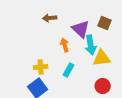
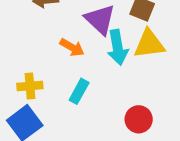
orange arrow: (65, 45) -> (72, 47), turned 136
yellow triangle: (102, 58) -> (149, 44), moved

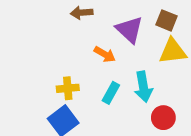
cyan arrow: (118, 47) -> (143, 87), moved

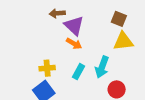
purple triangle: (129, 30) -> (74, 26), moved
cyan arrow: (143, 87) -> (102, 67), turned 30

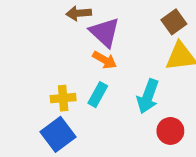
brown square: (119, 19) -> (174, 22), turned 32
cyan rectangle: (78, 72) -> (98, 95), moved

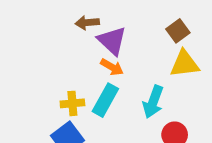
cyan rectangle: (98, 95) -> (105, 100), size x1.4

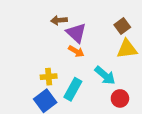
cyan rectangle: (105, 100) -> (73, 89), moved
cyan arrow: (153, 102) -> (105, 75), turned -70

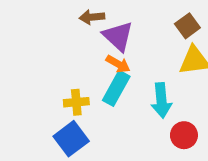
cyan arrow: (105, 75) -> (161, 100), turned 45
cyan rectangle: (73, 89) -> (116, 88), moved

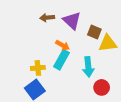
brown square: (187, 26) -> (94, 32), moved, turned -32
purple triangle: (118, 36) -> (72, 21), moved

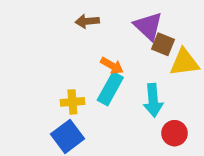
purple triangle: (72, 21) -> (148, 26), moved

